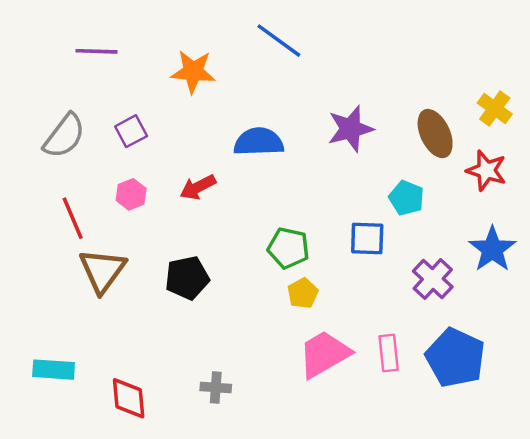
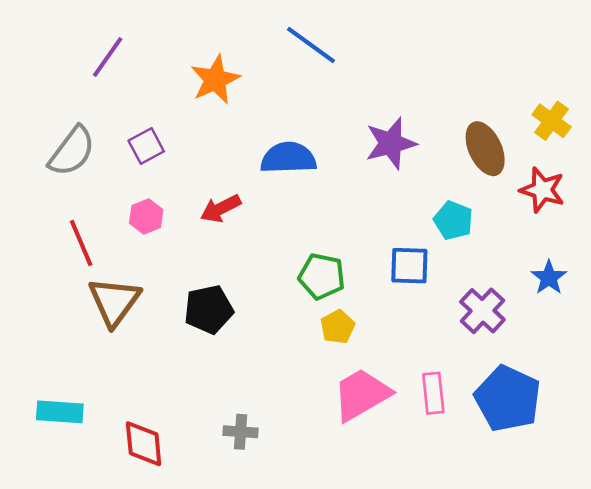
purple line: (96, 51) -> (108, 57), turned -57
orange star: (193, 72) -> (215, 80), turned -30
blue star: (492, 249) -> (549, 278), size x0.7

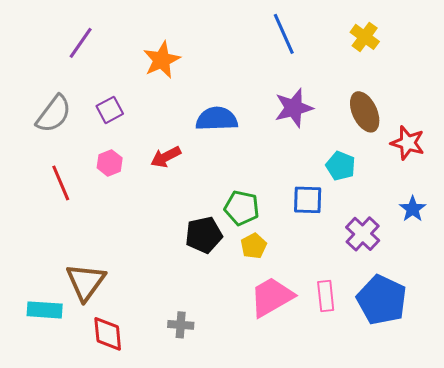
blue line: (311, 45) -> (284, 34), moved, turned 30
yellow cross: (552, 121) -> (365, 37), moved
brown triangle: (114, 302) -> (86, 282), moved
black pentagon: (209, 309) -> (204, 235), moved

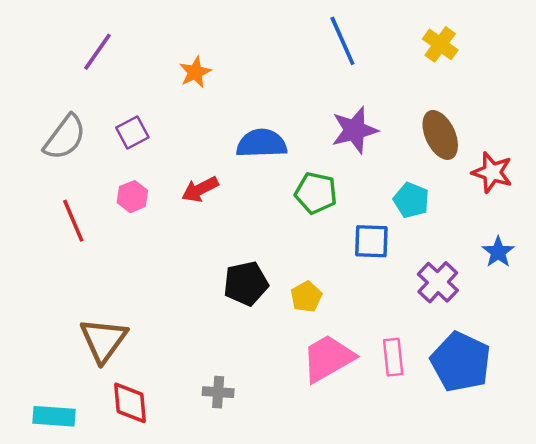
orange star: (162, 60) -> (195, 72), size x0.7
green pentagon: (242, 208) -> (316, 193), moved
cyan rectangle: (45, 310) -> (54, 416), moved

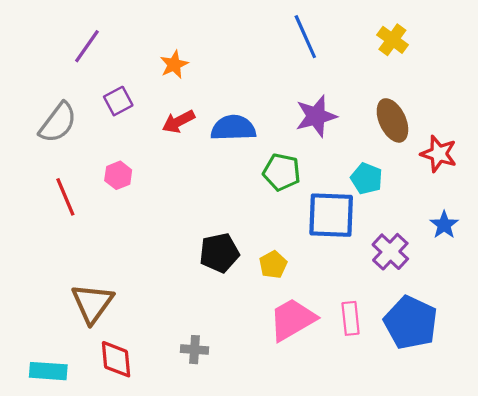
purple square: (132, 133) -> (118, 101), moved
red arrow: (200, 189) -> (178, 122), moved
blue square: (371, 241) -> (331, 215), size x1.5

